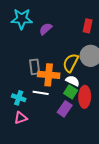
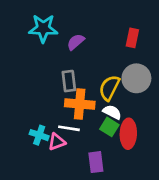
gray rectangle: (35, 67) -> (69, 81), moved
purple rectangle: (65, 109) -> (96, 162), moved, turned -42
pink triangle: (21, 118) -> (57, 142), moved

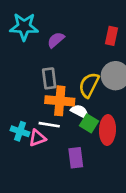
white semicircle: (112, 112) -> (80, 111), moved

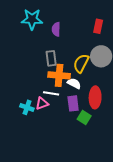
purple semicircle: (56, 40) -> (56, 29), turned -48
green square: (89, 123) -> (84, 117), moved
cyan cross: (20, 131) -> (27, 107), moved
purple rectangle: (76, 158) -> (73, 103), moved

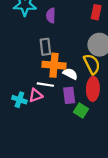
yellow semicircle: (81, 63) -> (92, 64), moved, turned 126

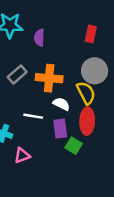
gray rectangle: (45, 47) -> (17, 74), moved, turned 56
orange cross: (54, 65) -> (49, 78), moved
pink triangle: (36, 95) -> (22, 155), moved

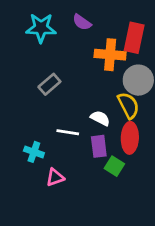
red rectangle: (91, 34) -> (134, 38), size x1.5
purple semicircle: (39, 38) -> (82, 22), moved, turned -56
orange cross: (49, 78) -> (110, 55), moved

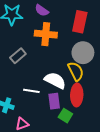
orange cross: (110, 55) -> (46, 34), moved
white semicircle: (100, 118) -> (55, 81), size x1.5

